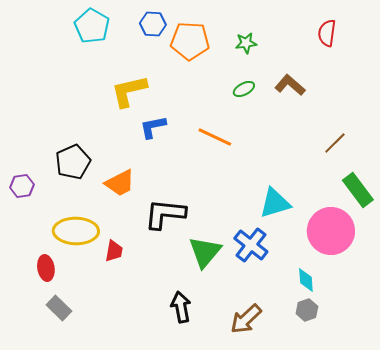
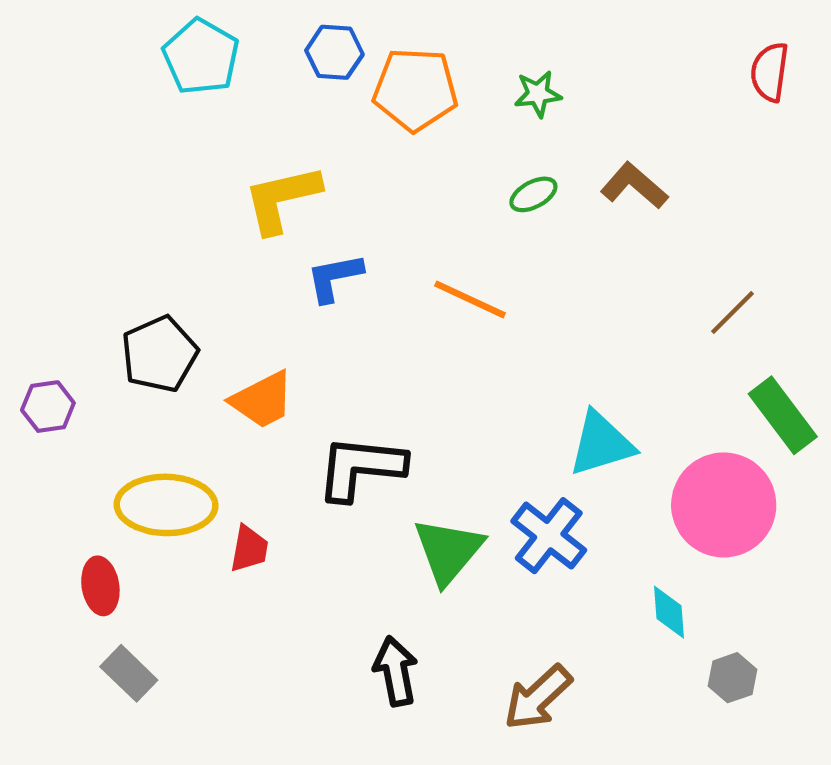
red semicircle: (327, 33) -> (770, 72), moved
gray hexagon: (307, 310) -> (732, 678), moved

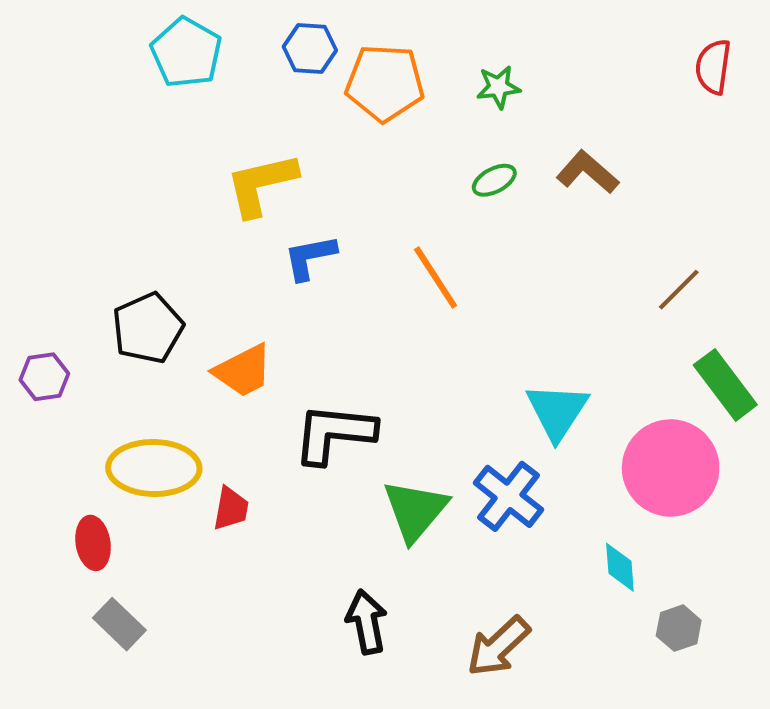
orange line: (470, 299) -> (436, 277), turned 32
cyan triangle: (601, 444) -> (557, 411), turned -40

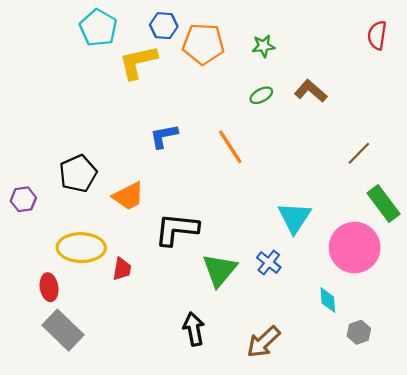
yellow L-shape: (261, 184) -> (138, 62), moved
blue cross: (508, 496) -> (269, 263), size x0.7
gray rectangle: (119, 624) -> (63, 330), size x1.5

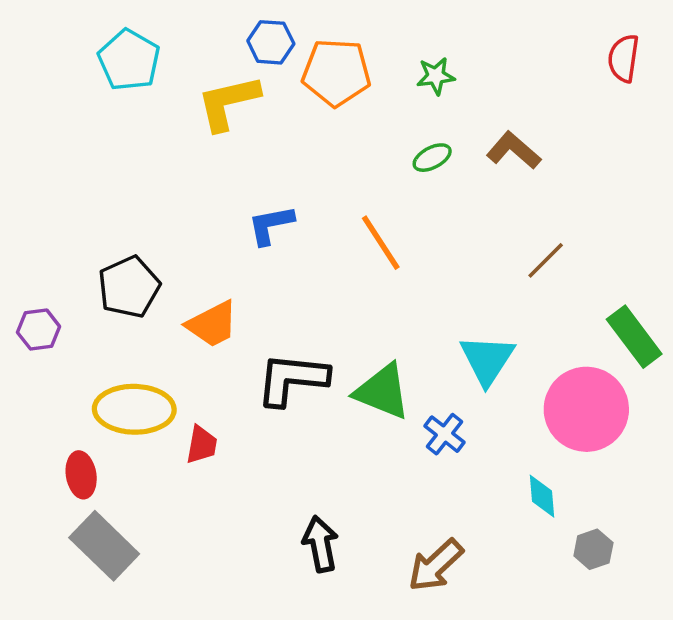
cyan pentagon: (98, 28) -> (129, 60), moved
brown line: (359, 153) -> (546, 260), moved
green triangle: (220, 270) -> (382, 392), moved, turned -48

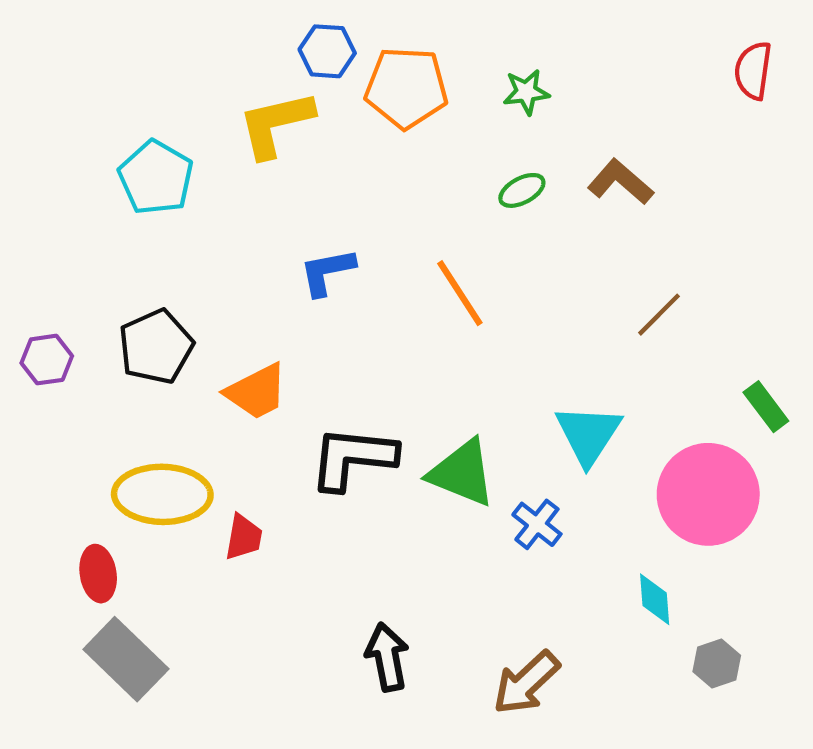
cyan pentagon: (129, 60) -> (156, 178), moved
purple hexagon: (39, 329) -> (47, 360), moved
green rectangle: (634, 337) -> (766, 407), size x0.7

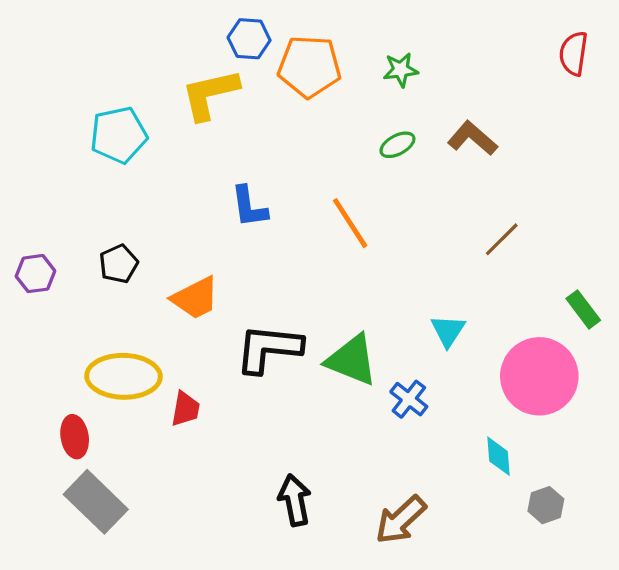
cyan pentagon: (156, 178) -> (119, 135), turned 30
blue L-shape: (327, 272) -> (249, 207), turned -87
black pentagon: (156, 347) -> (119, 264), size x0.7
cyan triangle: (588, 434) -> (448, 331), size x0.7

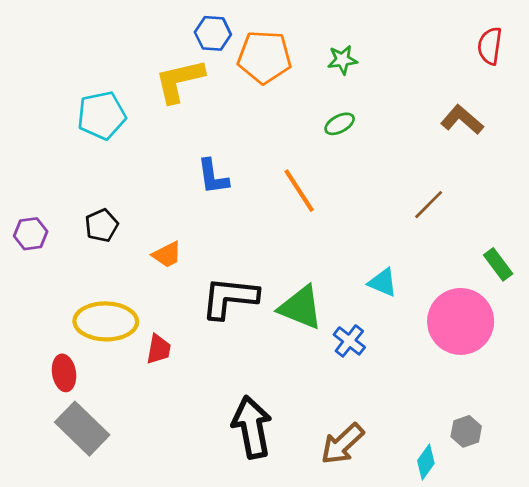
brown L-shape: (472, 138) -> (462, 120), moved
orange trapezoid: (195, 298) -> (167, 255), size x0.7
cyan triangle: (448, 331) -> (383, 282), turned -40
cyan diamond: (499, 456) -> (426, 462), moved, turned 40
black arrow: (295, 500) -> (252, 427), size x1.4

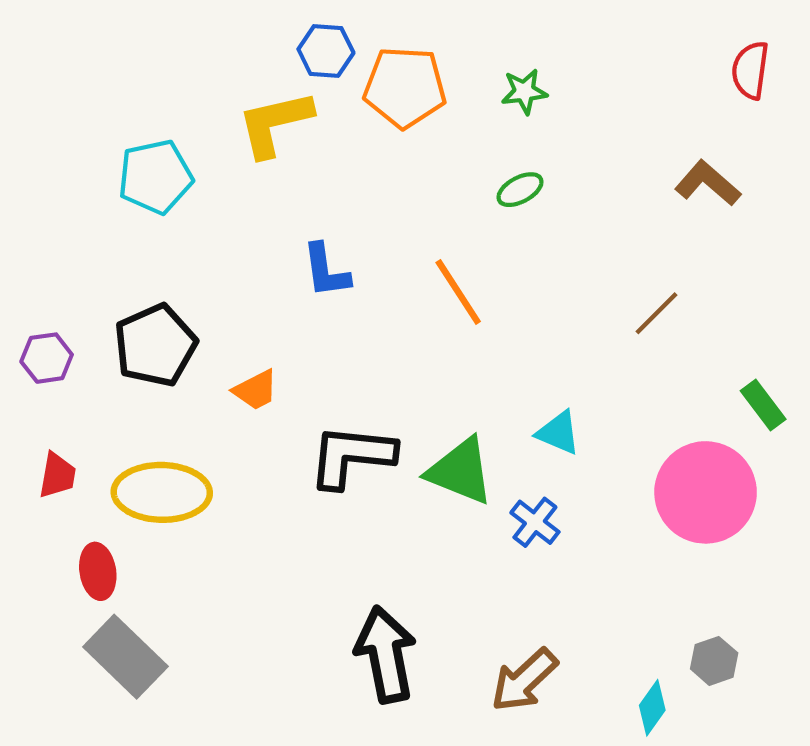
black pentagon: (102, 225) -> (155, 345), size x1.6
cyan triangle: (383, 282) -> (558, 433), moved
red trapezoid: (159, 349) -> (57, 475), moved

